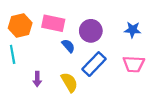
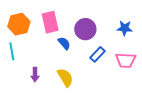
pink rectangle: (53, 23) -> (50, 22), turned 65
blue rectangle: (94, 64) -> (97, 54), moved, size x0.7

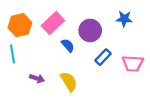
pink rectangle: (50, 22) -> (53, 23), turned 60
blue star: (125, 28) -> (124, 19), moved
purple arrow: (35, 74) -> (37, 78), turned -72

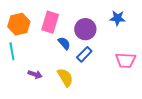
pink rectangle: (53, 23) -> (50, 22), turned -30
blue rectangle: (103, 57) -> (84, 54), moved

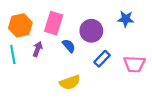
blue rectangle: (84, 54) -> (102, 59), moved
purple arrow: (35, 74) -> (38, 49), moved, turned -88
yellow semicircle: (65, 77) -> (70, 82), turned 102

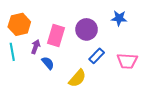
pink rectangle: (54, 23) -> (56, 36), moved
blue semicircle: (69, 46) -> (48, 63), moved
yellow semicircle: (70, 82) -> (77, 78), moved, turned -30

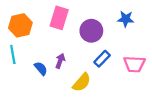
pink rectangle: (56, 36) -> (59, 18), moved
purple arrow: (36, 47) -> (60, 61), moved
blue semicircle: (48, 63) -> (41, 68), moved

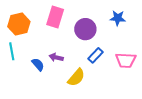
purple arrow: (60, 61) -> (56, 57), turned -96

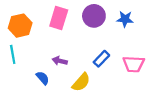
purple circle: (85, 29) -> (94, 16), moved
blue semicircle: (38, 64) -> (43, 78), moved

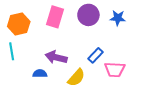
purple arrow: (60, 61) -> (56, 57), size x1.5
pink trapezoid: (134, 64) -> (115, 69), moved
blue semicircle: (43, 78) -> (40, 74), turned -48

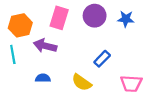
purple arrow: (56, 57) -> (45, 46), moved
pink trapezoid: (115, 69) -> (131, 83), moved
yellow semicircle: (76, 78) -> (82, 82), turned 84

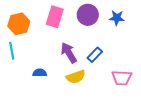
purple arrow: (45, 46) -> (69, 53), moved, turned 45
yellow semicircle: (82, 82) -> (76, 77), turned -54

